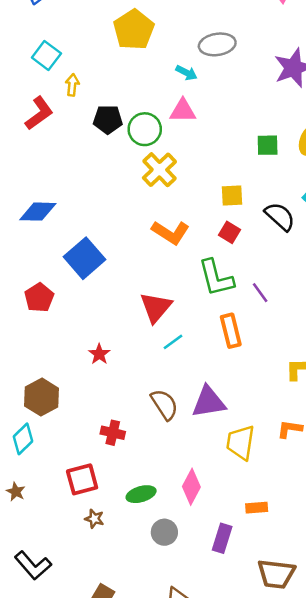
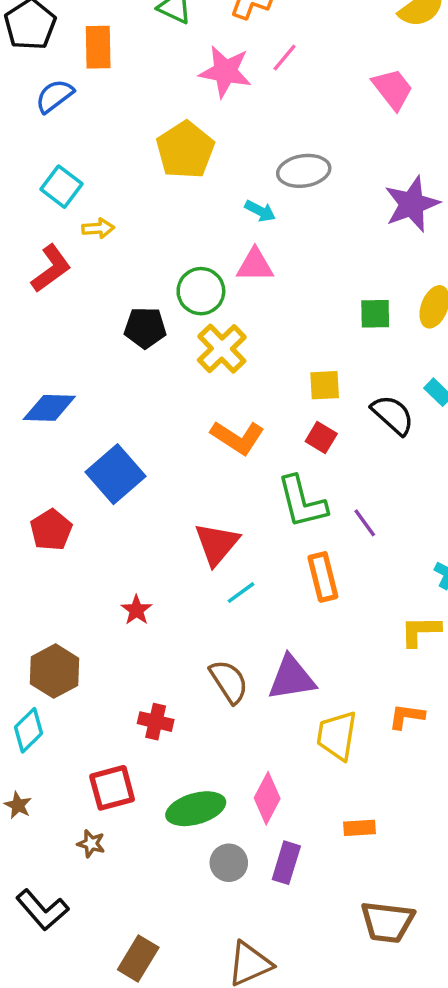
yellow arrow: (72, 85) -> (98, 228), turned 80
black pentagon: (108, 119) -> (145, 328), moved
green ellipse: (141, 494) -> (196, 809), size x1.4
brown star: (94, 519) -> (91, 844), moved
purple rectangle: (222, 538) -> (286, 863), moved

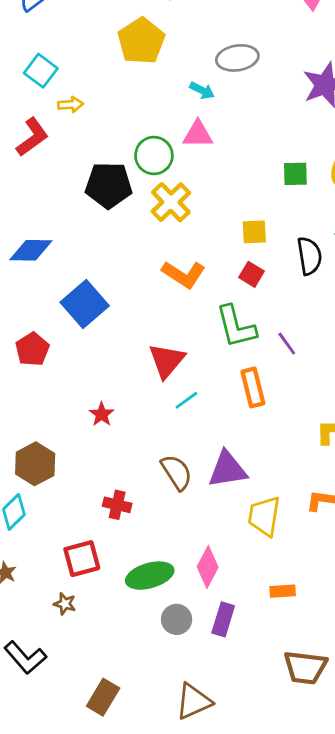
black pentagon: (145, 328) -> (109, 185), size x1.4
black semicircle: (393, 415) -> (309, 256), turned 39

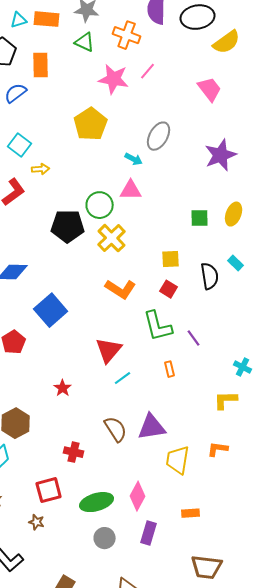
gray ellipse: (237, 58) -> (159, 136), turned -52
orange rectangle: (253, 387) -> (170, 369), size x0.6
gray circle: (177, 619) -> (105, 538), moved

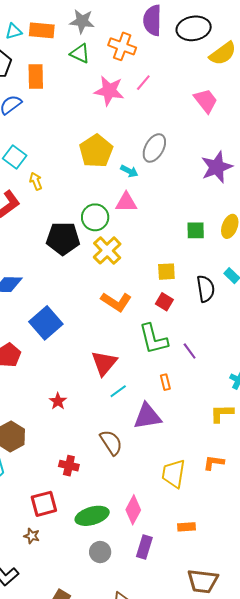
yellow pentagon: (91, 124) -> (96, 151), moved
yellow arrow: (41, 169) -> (36, 181), turned -108
purple triangle: (152, 427) -> (147, 416), moved

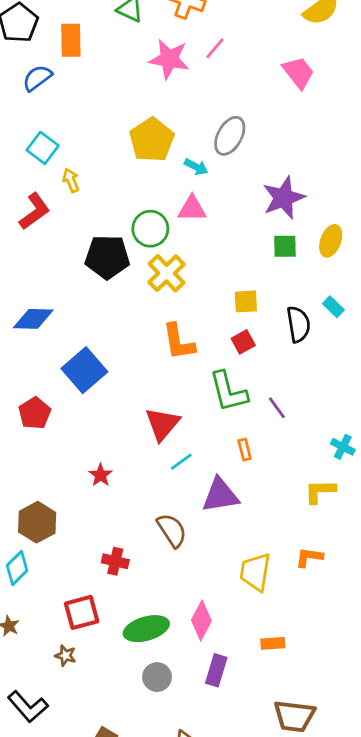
purple star: (217, 167) -> (284, 198), moved
orange L-shape: (116, 302) -> (179, 342), turned 48
red square: (164, 302) -> (243, 342), turned 30

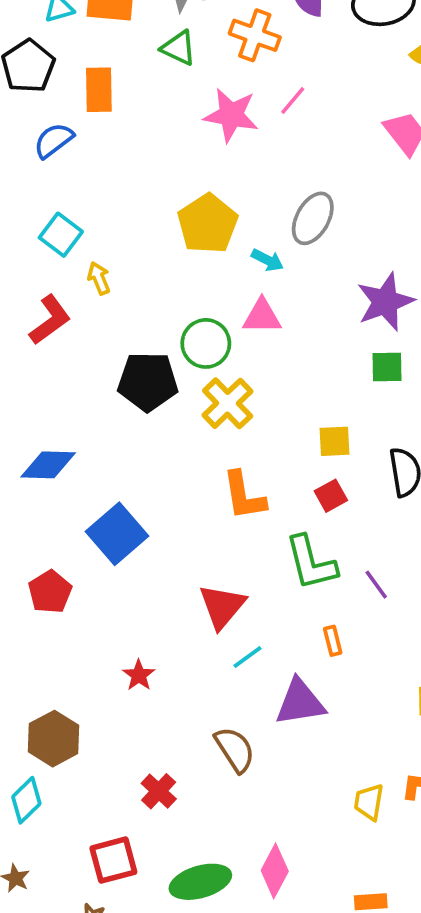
red cross: (115, 561) -> (159, 791), turned 30
yellow trapezoid: (255, 572) -> (369, 802), moved, size x0.7

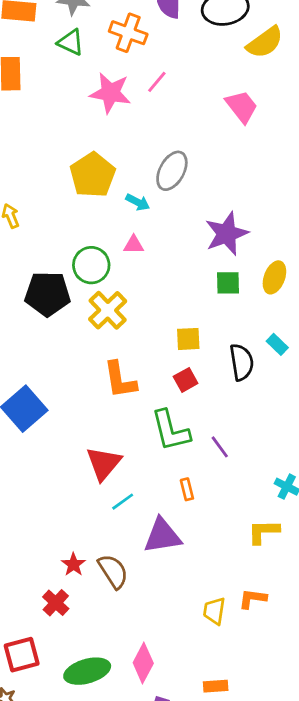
pink triangle: (262, 316) -> (134, 245), size x0.7
red star: (139, 675) -> (73, 564), moved

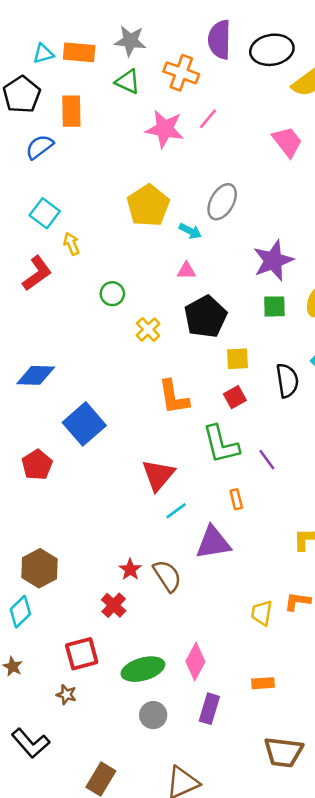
green circle: (91, 265) -> (112, 294), moved, size x0.7
black pentagon: (48, 294) -> (206, 317), moved, turned -30
yellow cross: (108, 310) -> (148, 329), moved, size x0.7

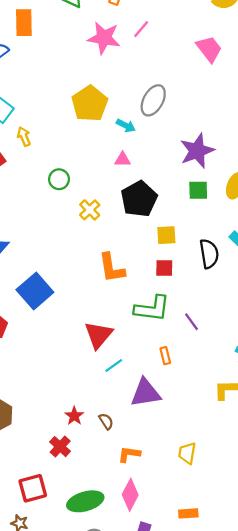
red square: (235, 397) -> (164, 268), turned 30
green L-shape: (221, 444) -> (152, 309), turned -69
brown semicircle: (167, 576) -> (106, 421), size x0.6
orange L-shape: (297, 601) -> (129, 454), moved

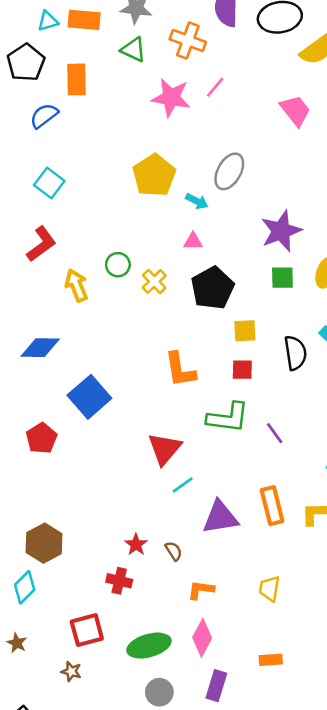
yellow arrow: (24, 137) -> (76, 285), moved, size x1.4
yellow cross: (90, 210) -> (154, 282), moved
orange rectangle: (165, 356) -> (272, 506), moved, size x1.8
red cross: (60, 447) -> (119, 581), turned -30

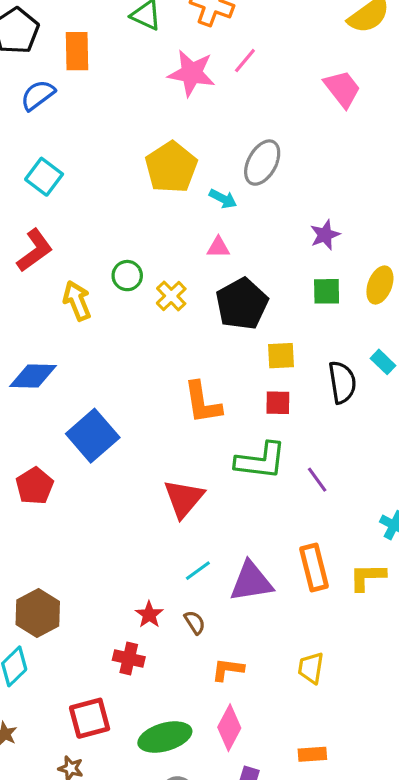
purple star: (281, 231) -> (325, 235), size x0.6
cyan line: (183, 485) -> (198, 571), moved

